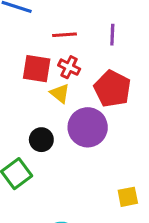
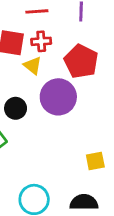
red cross: (69, 67) -> (41, 41), turned -30

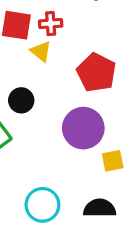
red pentagon: (81, 61) -> (96, 73), moved
purple circle: (58, 97) -> (83, 128), moved

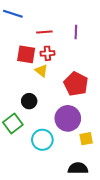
cyan circle: (42, 205) -> (42, 140), moved

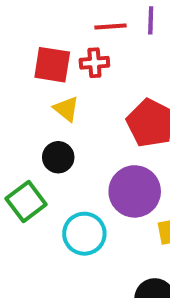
red line: (44, 32) -> (111, 27), moved
yellow triangle: (41, 71) -> (66, 109), moved

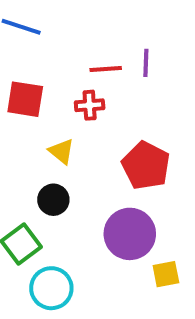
red square: (52, 65) -> (25, 99), moved
cyan circle: (84, 234) -> (51, 288), moved

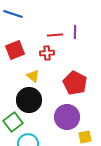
red square: (25, 99) -> (15, 50), turned -30
black circle: (53, 200) -> (29, 100), size x1.6

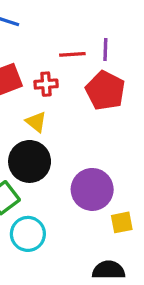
red cross: (47, 53) -> (46, 84), moved
red pentagon: (75, 83) -> (105, 91), moved

